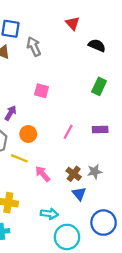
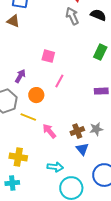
gray arrow: (34, 47) -> (72, 16), moved
pink line: (68, 132) -> (59, 81), moved
brown cross: (74, 174) -> (77, 131), turned 32

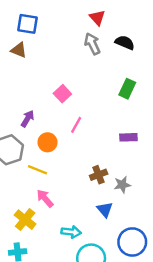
pink square: (48, 56) -> (62, 94), turned 32
pink arrow: (49, 131) -> (45, 198), moved
brown cross: (77, 131) -> (99, 175), moved
yellow cross: (18, 157) -> (25, 220), turned 30

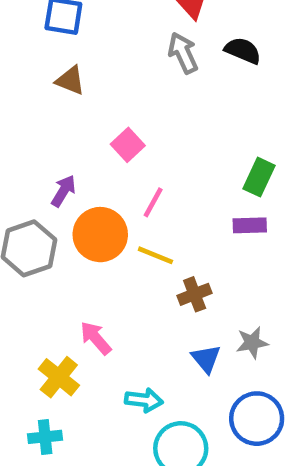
brown triangle: (19, 50) -> (70, 80), moved
green rectangle: (127, 89) -> (259, 177), moved
orange circle: (47, 142) -> (100, 235), size x1.5
yellow line: (38, 170) -> (155, 255), moved
gray star: (122, 185) -> (252, 343), moved

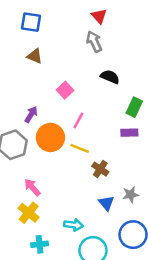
black semicircle: (243, 51) -> (110, 77), moved
brown cross: (195, 294) -> (100, 169), turned -35
pink arrow: (96, 338) -> (32, 187), moved
cyan cross: (45, 437) -> (40, 244), moved

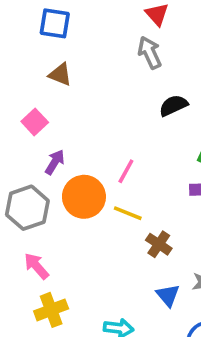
black semicircle: (110, 77) -> (173, 106), turned -48
pink square: (65, 90) -> (35, 122), moved
pink arrow: (32, 187) -> (36, 266), moved
yellow cross: (29, 213) -> (51, 310), turned 30

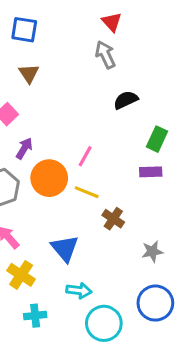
brown triangle: (60, 74) -> (29, 73), turned 35
blue triangle: (168, 295) -> (65, 248), moved, size x1.4
yellow cross: (51, 310) -> (21, 275), turned -36

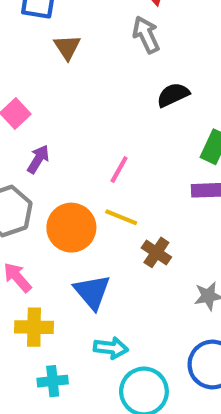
brown triangle: (29, 73) -> (67, 47), moved
orange circle: (49, 178) -> (71, 228), moved
yellow cross: (21, 275) -> (34, 327), turned -32

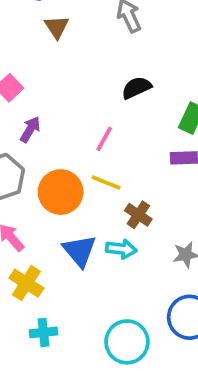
black semicircle: (173, 95) -> (136, 88), moved
yellow cross: (34, 327) -> (26, 283), turned 32
cyan arrow: (111, 348) -> (121, 249), moved

